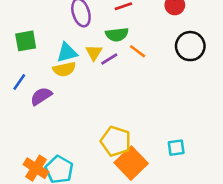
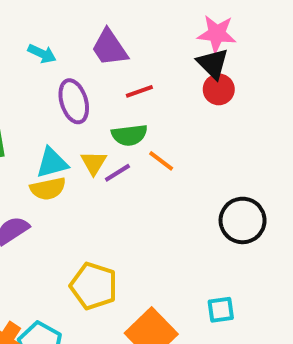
black circle: (190, 46) -> (243, 220), moved
yellow pentagon: (116, 141) -> (94, 286), moved

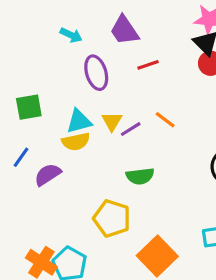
green semicircle: (129, 135) -> (140, 176), moved

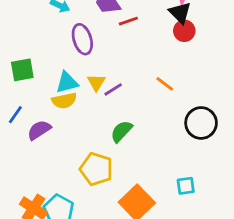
red line: (148, 65) -> (128, 21), moved
orange line: (165, 120) -> (165, 84), moved
green semicircle: (140, 176) -> (121, 131), turned 140

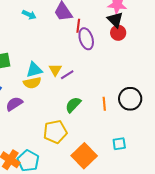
red line: (128, 21) -> (78, 26), turned -64
purple ellipse: (82, 39) -> (86, 39), moved
orange line: (165, 84) -> (104, 104), moved, turned 48
yellow pentagon: (96, 169) -> (55, 132), turned -30

